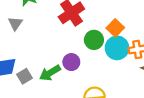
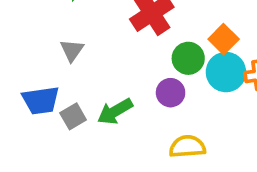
gray triangle: (15, 23) -> (72, 50), moved
purple circle: (71, 62) -> (171, 93), moved

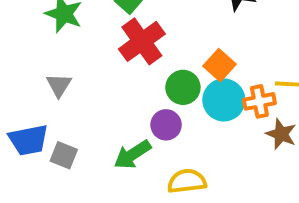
green arrow: (115, 111) -> (132, 155), moved
gray square: (73, 116) -> (64, 155), turned -35

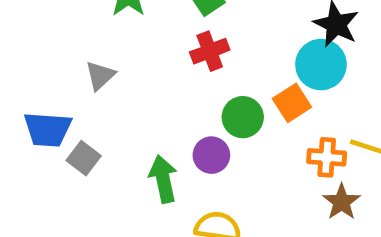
red cross: (142, 41) -> (210, 51), size x0.7
cyan circle: (224, 100) -> (321, 65), moved
green arrow: (132, 155) -> (163, 179), turned 96

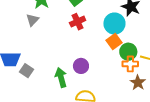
cyan circle: (321, 65) -> (114, 24), moved
gray triangle: (100, 76) -> (33, 20), moved
green circle: (243, 117) -> (128, 52), moved

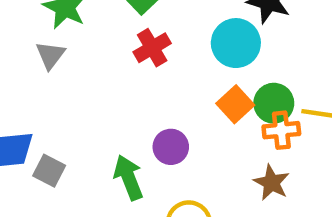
orange square: (114, 42) -> (235, 104), moved
brown star: (138, 83) -> (271, 183), moved

